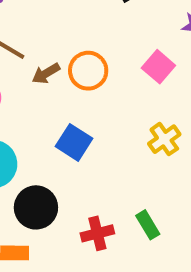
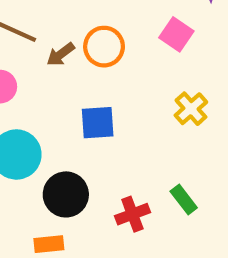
blue square: (74, 142) -> (98, 123), turned -30

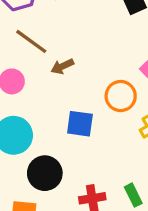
orange circle: (104, 47) -> (121, 96), moved

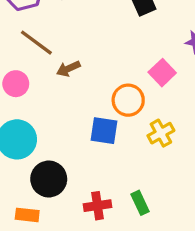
blue square: (80, 124) -> (104, 131), moved

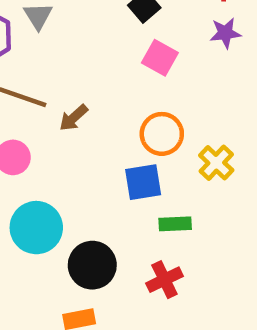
pink square: (162, 73) -> (160, 58), moved
green rectangle: (140, 203) -> (175, 224), moved, turned -50

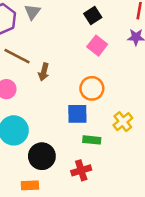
brown arrow: (74, 118) -> (44, 72), turned -42
yellow cross: (216, 163) -> (123, 122), moved

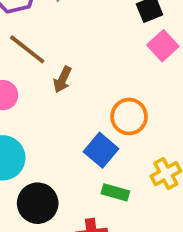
pink square: (97, 46) -> (163, 46), moved
blue square: (77, 114) -> (101, 150), turned 30

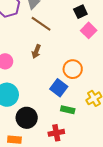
brown line: (27, 49) -> (41, 24), moved

